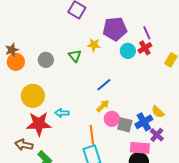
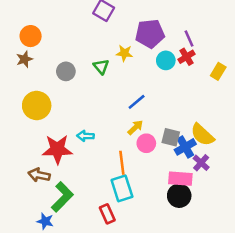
orange circle: (16, 62) -> (31, 36), moved
yellow circle: (33, 96) -> (37, 105), moved
yellow semicircle: (158, 112) -> (202, 135), size x1.5
gray square: (125, 125) -> (171, 137), moved

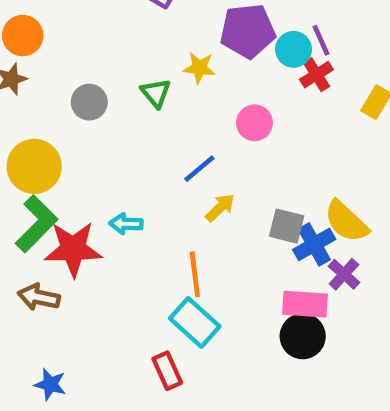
cyan circle: (166, 60) -> (294, 49), moved
blue line: (137, 102) -> (199, 169), moved
pink circle: (146, 143) -> (254, 123), moved
cyan rectangle: (122, 188) -> (195, 322), turned -30
green L-shape: (62, 197) -> (36, 224), moved

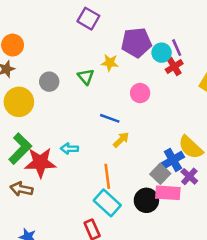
yellow circle: (34, 166) -> (19, 102), moved
blue line: (199, 169) -> (110, 118), turned 60
gray square: (287, 226) -> (160, 174), moved, turned 30
black circle: (303, 336) -> (146, 200), moved

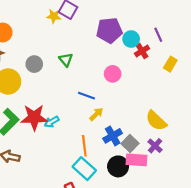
purple line: (177, 48) -> (158, 35), moved
yellow star: (110, 63) -> (54, 16), moved
cyan arrow: (69, 149) -> (52, 122), turned -32
blue cross: (173, 160) -> (113, 136), moved
red star: (40, 162) -> (34, 117), moved

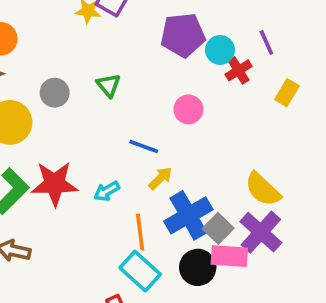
cyan arrow: (52, 122) -> (107, 191), moved
blue cross: (113, 136) -> (188, 215), size x1.4
purple cross: (155, 146) -> (261, 232), size x1.6

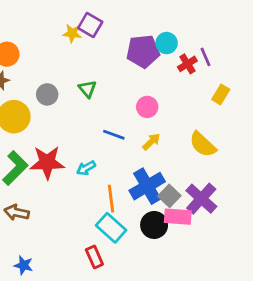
cyan circle: (220, 50) -> (167, 43), moved
red cross: (239, 70) -> (187, 64), moved
yellow arrow: (161, 178) -> (151, 142), moved
yellow semicircle: (263, 189) -> (203, 144), moved

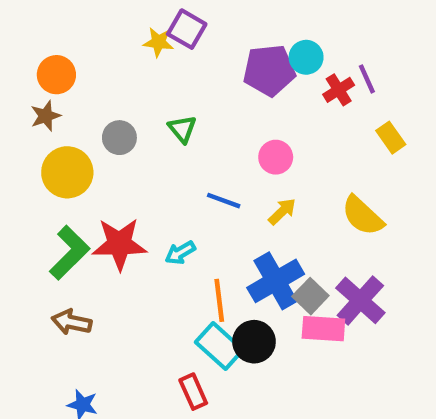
yellow rectangle: (221, 94) -> (391, 138), turned -66
black circle: (154, 225) -> (254, 342), moved

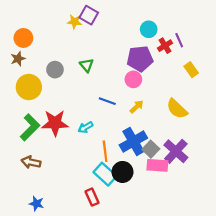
purple pentagon: (269, 70) -> (140, 59), moved

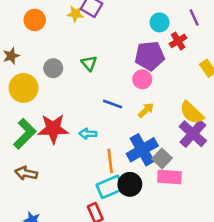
orange circle: (23, 38) -> (35, 20), moved
purple line: (179, 40) -> (194, 17), moved
cyan arrow: (85, 127) -> (88, 134), turned 32
purple cross: (176, 151) -> (193, 134), moved
cyan rectangle: (105, 174) -> (110, 187), turned -65

